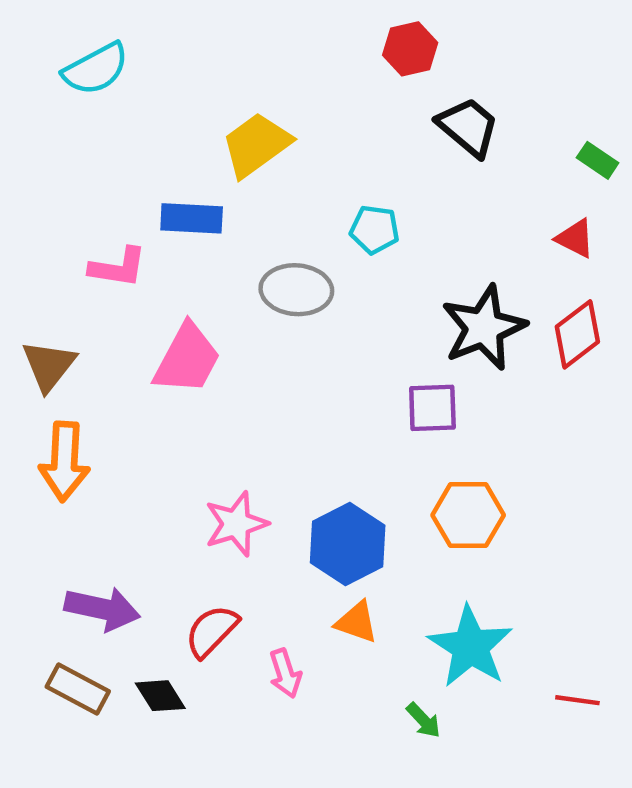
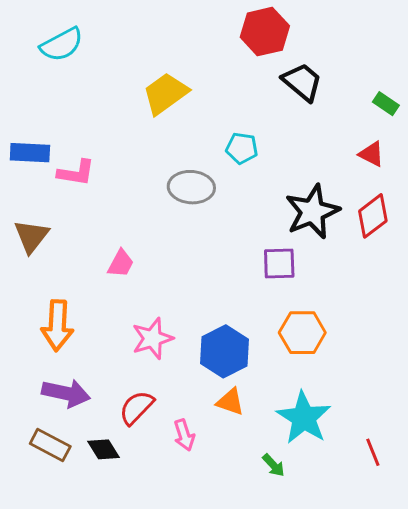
red hexagon: (410, 49) -> (265, 32), size x1.4
blue rectangle: (192, 218) -> (30, 153), moved
pink trapezoid: (187, 359) -> (121, 264), moved, size x0.6
orange arrow: (64, 461) -> (57, 325), moved
red line: (577, 700) -> (373, 452), turned 60

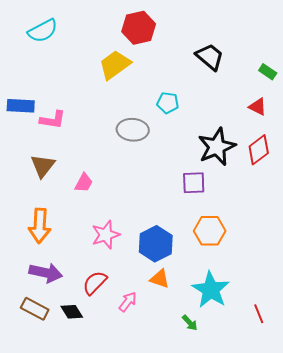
red hexagon: (265, 32) -> (139, 28), moved
brown triangle: (31, 236) -> (43, 166), moved
pink arrow: (184, 435) -> (128, 302), turned -125

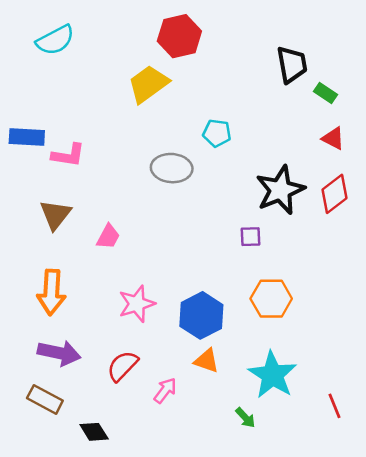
black trapezoid: (210, 57) -> (292, 65), moved, turned 40
green rectangle: (268, 72) -> (325, 93), moved
purple square: (194, 183) -> (250, 237), size x0.7
black diamond: (72, 312) -> (94, 432), moved

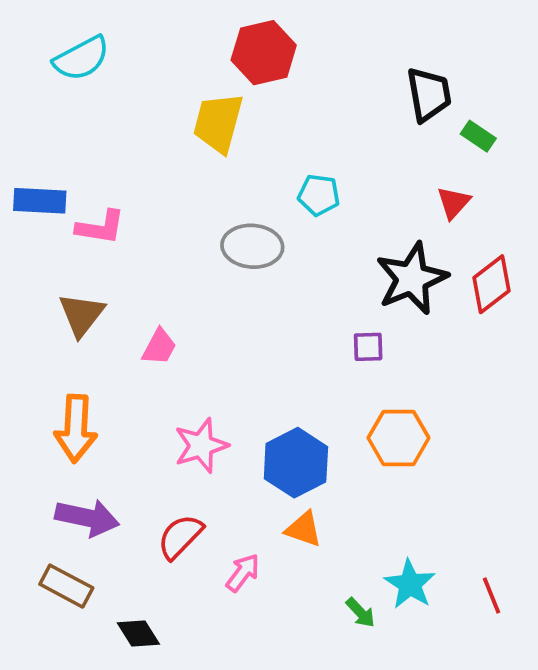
yellow trapezoid: (148, 84) -> (218, 123), turned -39
red triangle: (333, 138) -> (454, 203), moved, turned 45
cyan star: (272, 375) -> (410, 584), moved, size x0.7

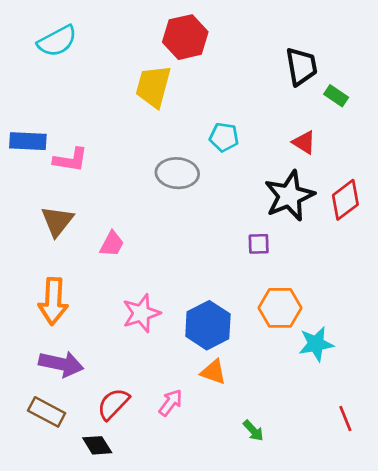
red triangle: (454, 203) -> (304, 142), moved, turned -40
red semicircle: (180, 537) -> (113, 404), moved
cyan star: (410, 584) -> (316, 344), moved, turned 30

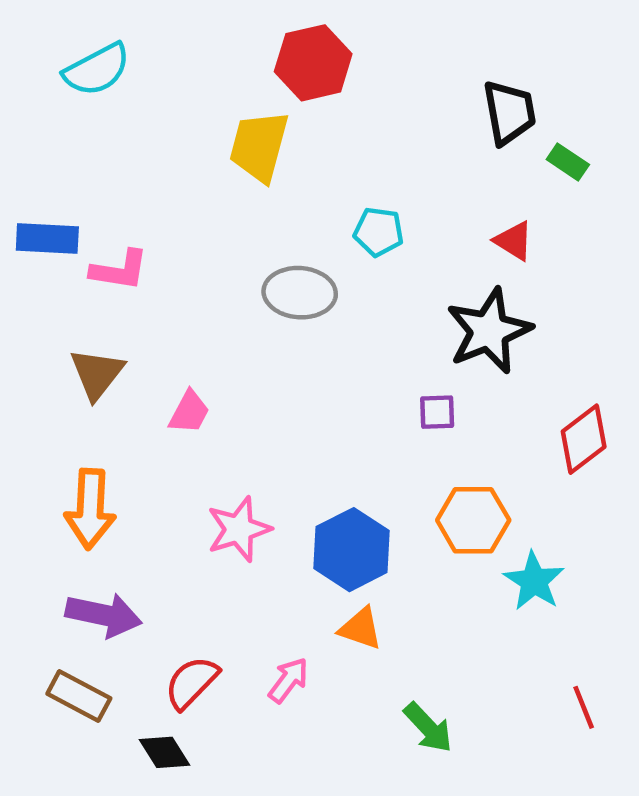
red diamond: (345, 200) -> (584, 439), moved
cyan star: (316, 344) -> (534, 581), turned -30
green arrow: (253, 431) -> (428, 728), size x1.4

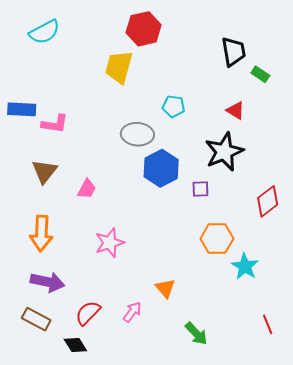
blue hexagon: (352, 550) -> (161, 168), moved
orange triangle: (361, 628) -> (165, 288), turned 30

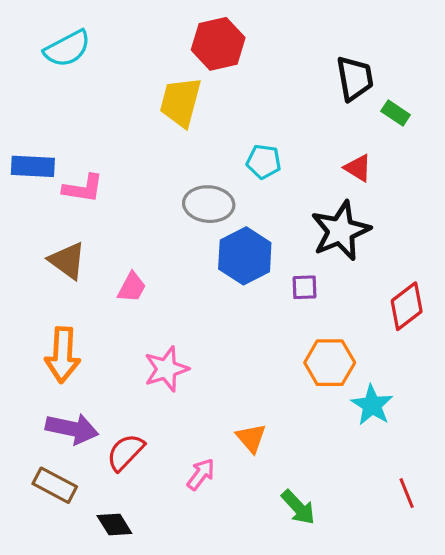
brown triangle: (44, 171) -> (67, 261), turned -32
red semicircle: (88, 313) -> (125, 452), moved

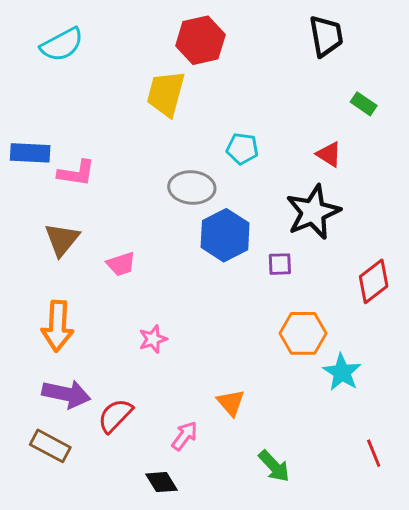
black trapezoid: (355, 78) -> (326, 36), moved
brown triangle: (67, 261) -> (62, 239), turned 33
pink trapezoid: (132, 287) -> (121, 264), turned 44
pink star: (166, 369) -> (153, 339), size x0.7
black diamond: (114, 525) -> (161, 482), moved

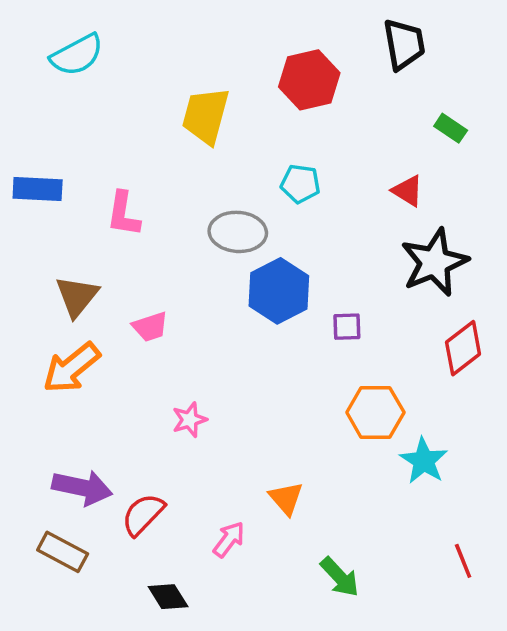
red hexagon: (200, 40) -> (309, 80), moved
pink L-shape: (76, 173) -> (123, 214), moved, turned 90
black star: (313, 212) -> (434, 262), moved
orange arrow: (58, 326) -> (72, 368), moved, turned 48
black diamond: (161, 482) -> (168, 597), moved

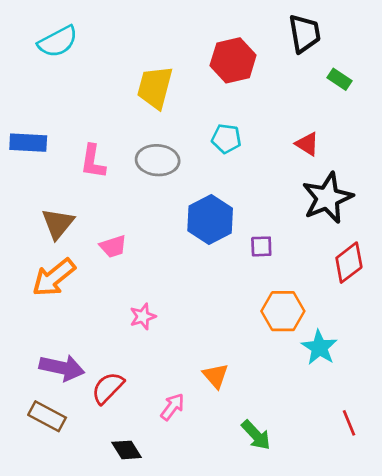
green rectangle: (451, 128) -> (340, 79), moved
gray ellipse: (238, 232) -> (158, 160), moved

